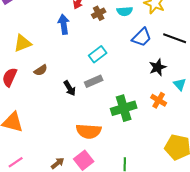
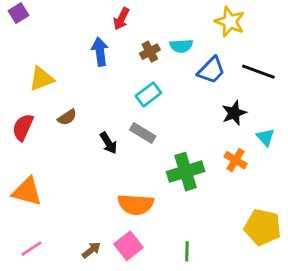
cyan semicircle: (125, 11) -> (181, 46), moved
brown cross: (99, 13) -> (150, 52), moved
gray rectangle: (94, 81) -> (143, 133), turned 54

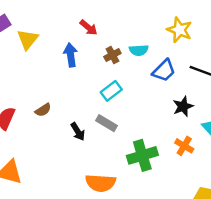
red arrow: (121, 19) -> (89, 28), turned -78
yellow triangle: (41, 79) -> (28, 39), moved, turned -30

